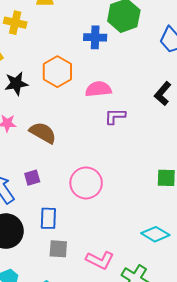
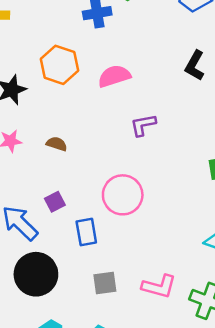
purple L-shape: (115, 116) -> (143, 125), moved
brown semicircle: (43, 133) -> (57, 144), size x0.6
blue rectangle: (48, 218) -> (86, 232), moved

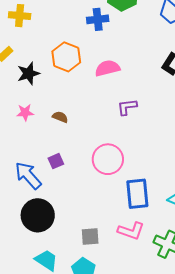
blue rectangle: (86, 232) -> (137, 194), moved, size x1.4
gray square: (105, 283) -> (90, 237), moved

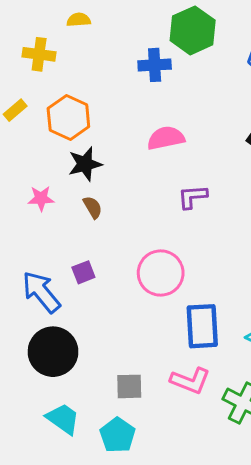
orange hexagon: (66, 57) -> (68, 117), moved
black star: (28, 73) -> (85, 164), moved
brown semicircle: (60, 117) -> (93, 207), turned 35

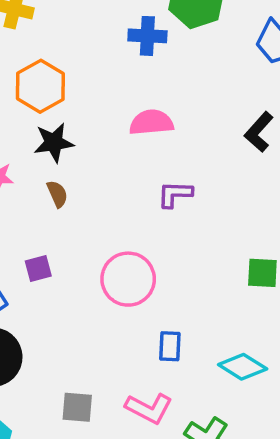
blue rectangle: (202, 326) -> (170, 346), size x0.6

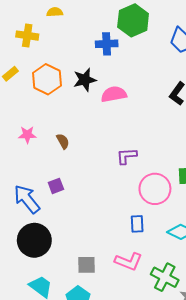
black star: (54, 142) -> (85, 80), moved
purple L-shape: (175, 194) -> (127, 156), moved
pink circle: (128, 279) -> (155, 189), moved

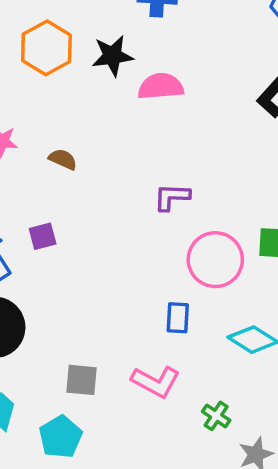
brown semicircle: (63, 141) -> (63, 159), turned -42
green cross: (165, 277) -> (216, 416), size x0.6

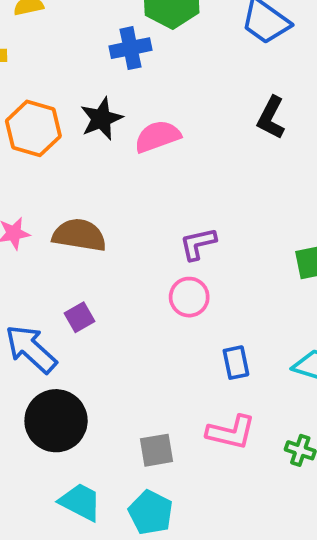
brown semicircle: (63, 159) -> (79, 235), size x1.8
pink circle: (215, 260) -> (189, 297), moved, size x0.7

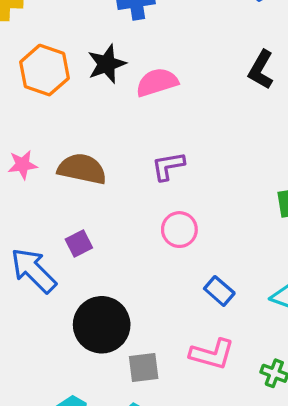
purple L-shape: (198, 244) -> (168, 166), moved
blue rectangle: (236, 363) -> (219, 291), turned -40
black circle: (56, 421) -> (102, 325), moved

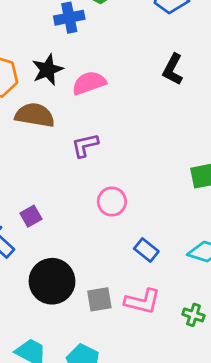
purple L-shape: (168, 166) -> (85, 145), moved
brown semicircle: (82, 169) -> (35, 115), moved
gray square: (144, 367) -> (99, 299), moved

